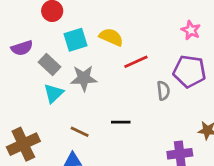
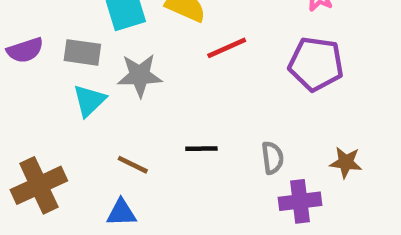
purple semicircle: (22, 48) -> (25, 50), moved
gray rectangle: (49, 64) -> (82, 52), turned -35
gray semicircle: (163, 91) -> (272, 158), moved

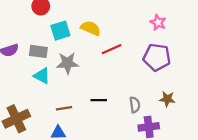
cyan triangle: (89, 101) -> (42, 76), turned -48
brown star: (346, 162) -> (167, 99), moved
brown line: (133, 165) -> (64, 108), turned -35

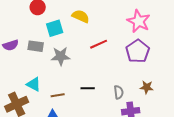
pink star: (158, 22) -> (139, 21), size x1.6
yellow semicircle: (91, 28) -> (81, 16), moved
purple pentagon: (157, 57) -> (138, 51), turned 30
cyan triangle: (42, 76) -> (34, 84), moved

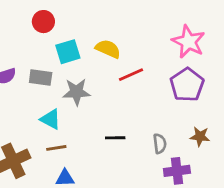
yellow semicircle: (81, 16) -> (108, 49), moved
cyan triangle: (34, 84) -> (51, 119), moved
brown line: (58, 95) -> (56, 148), moved

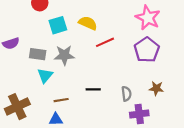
gray rectangle: (41, 78) -> (38, 54), moved
cyan triangle: (51, 119) -> (45, 75), turned 42
brown line: (56, 148) -> (61, 100), moved

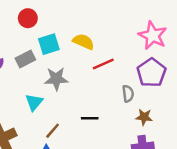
gray rectangle: (38, 54) -> (25, 59), moved, turned -35
brown star: (156, 88) -> (144, 117), moved
gray semicircle: (126, 94) -> (128, 94), moved
brown line: (61, 100) -> (53, 131), turned -40

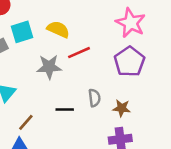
gray star: (56, 79) -> (49, 67), moved
gray semicircle: (128, 94) -> (94, 98), moved

